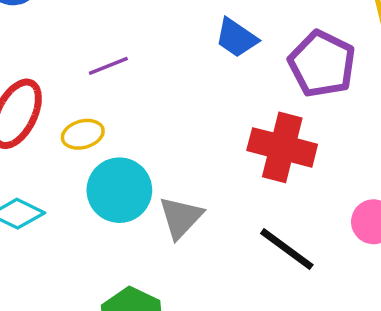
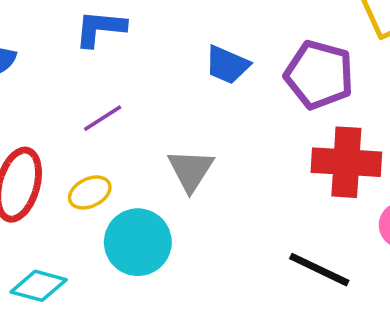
red cross: (282, 147) -> (346, 162), moved
gray triangle: (181, 217) -> (191, 170), moved

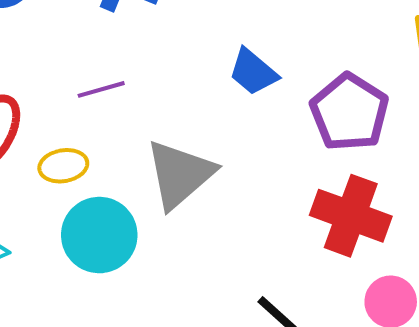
gray triangle: (191, 170) -> (180, 174), size x1.4

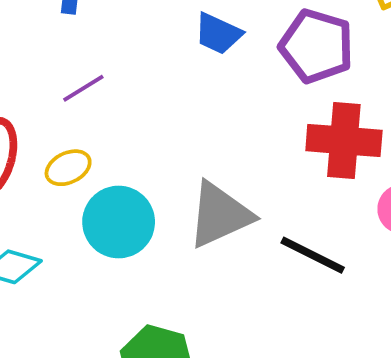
gray triangle: (180, 174) -> (220, 215), moved, turned 32

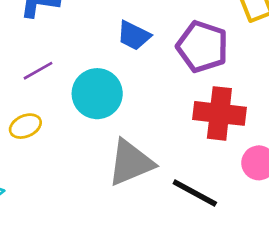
cyan circle: (119, 222) -> (97, 94), moved

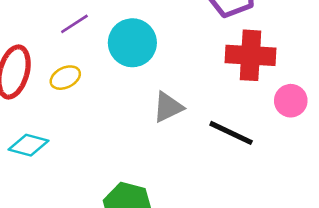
gray triangle: (131, 163) -> (168, 107), size x0.7

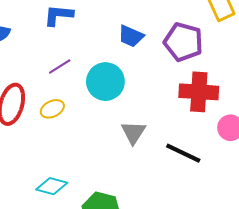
gray triangle: (168, 107) -> (133, 132), turned -32
cyan diamond: (28, 145) -> (52, 186), moved

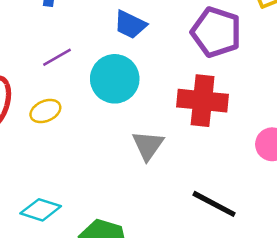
blue trapezoid: (131, 36) -> (130, 25), moved
red cross: (199, 92) -> (203, 101), moved
black line: (183, 153) -> (214, 204), moved

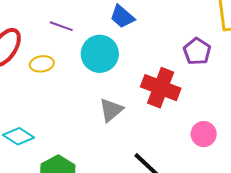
purple pentagon: (216, 32) -> (197, 51), moved, size x0.7
purple line: (57, 57) -> (61, 26), turned 35

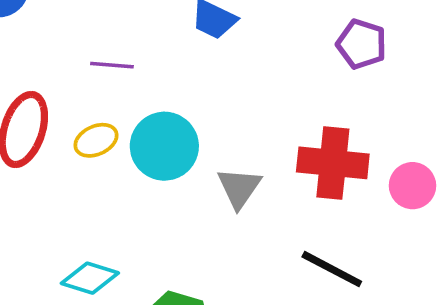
cyan circle: (100, 54) -> (164, 146), moved
red cross: (161, 88) -> (333, 163), moved

